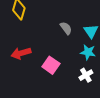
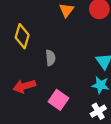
gray semicircle: (66, 28) -> (51, 58), moved, turned 32

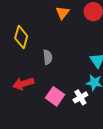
white cross: (98, 111) -> (80, 97), moved

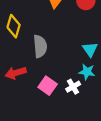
gray semicircle: (48, 57) -> (40, 46), size x1.5

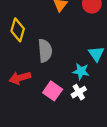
cyan star: (87, 72) -> (81, 71), moved

